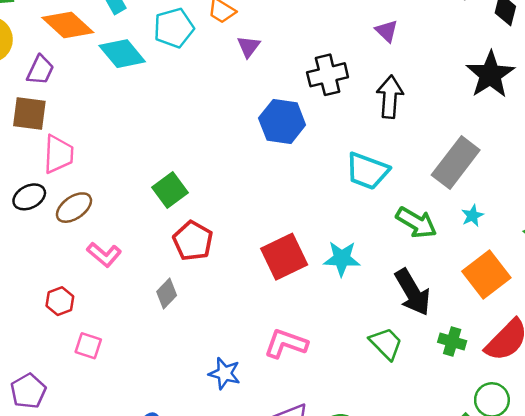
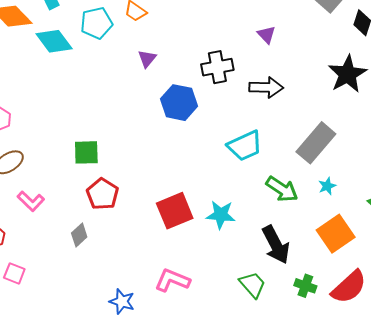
purple triangle: (249, 46) -> (147, 59), moved
black arrow: (390, 97) -> (266, 87), turned 84
cyan trapezoid: (367, 171) -> (245, 146), turned -48
green square: (170, 190) -> (86, 152), turned 32

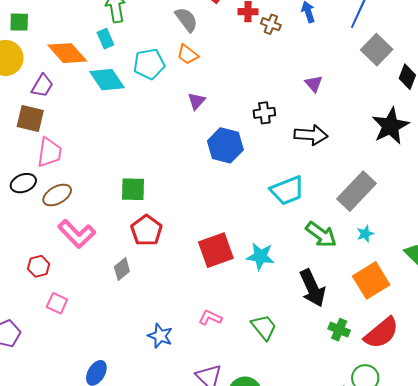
black cross: (217, 67) -> (264, 113), size x0.7
pink L-shape: (31, 201) -> (77, 234), size x1.4
pink L-shape: (172, 280) -> (210, 318), size x0.7
green trapezoid: (252, 285) -> (264, 327), moved

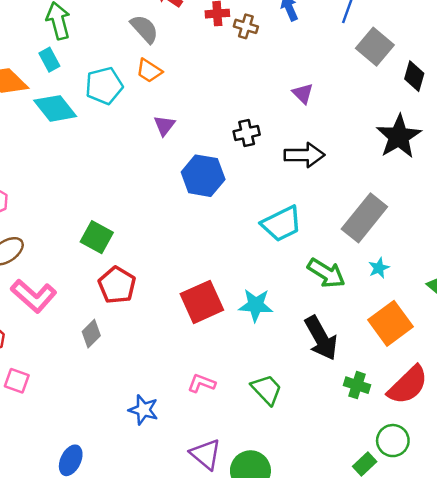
green square: (133, 189) -> (97, 237), turned 32

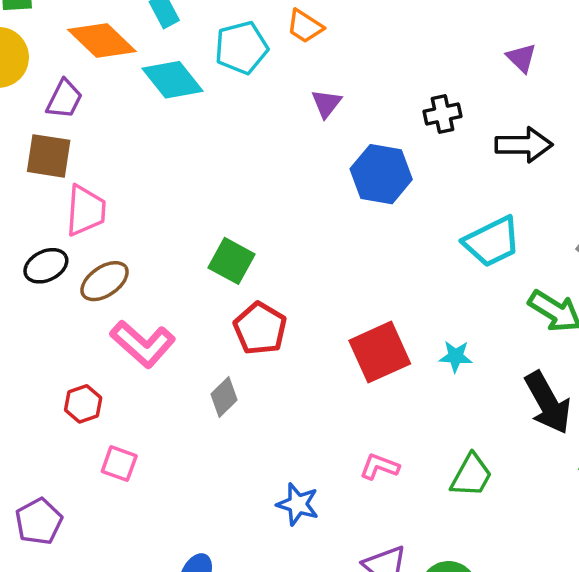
cyan star: (256, 305) -> (456, 356), size x0.7
green trapezoid: (267, 390) -> (471, 475), turned 72

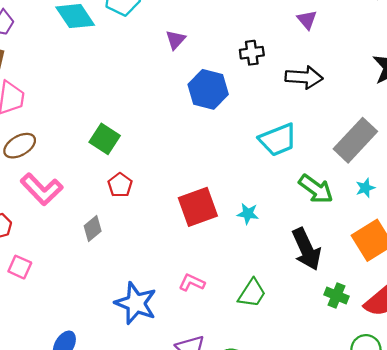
red pentagon: (260, 328) -> (120, 185), size x0.7
blue star: (298, 504) -> (136, 303), size x1.5

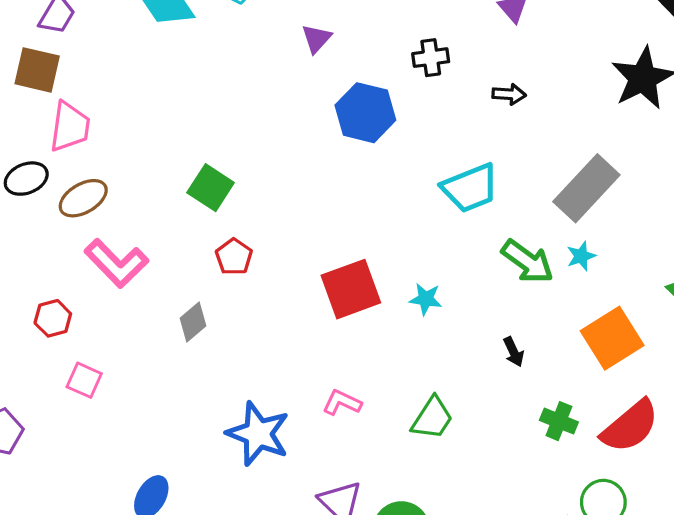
black arrow: (304, 77) -> (509, 94), size x0.6
cyan star: (365, 188) -> (581, 256), moved
black arrow: (306, 249) -> (514, 352), size x0.5

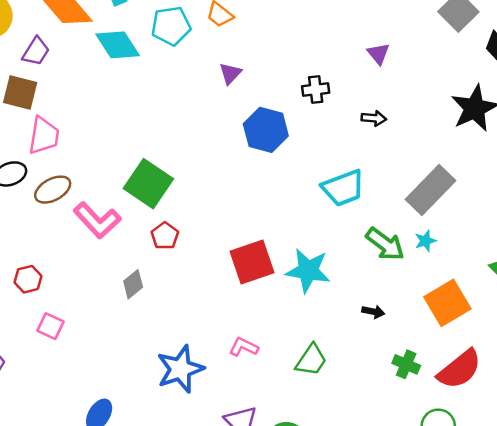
green square: (211, 188) -> (148, 184), size x1.4
pink L-shape: (116, 263) -> (97, 220), moved
cyan star: (426, 299) -> (308, 271), size x1.8
black arrow: (514, 352) -> (373, 312), turned -55
blue star: (258, 434) -> (180, 369), turned 30

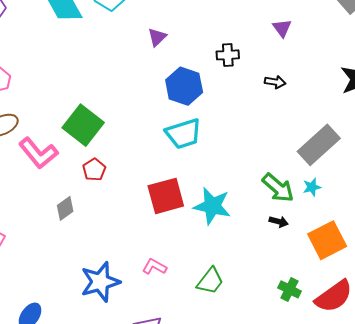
cyan trapezoid: (343, 188) -> (183, 134), moved
black arrow: (373, 312) -> (279, 222), moved

